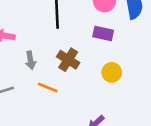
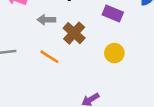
gray arrow: (31, 60) -> (46, 20), moved, turned 90

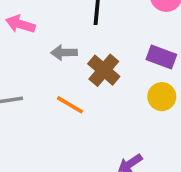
purple rectangle: (113, 14) -> (161, 57), moved

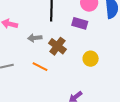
purple rectangle: (161, 57) -> (80, 23), moved

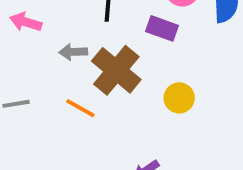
brown cross: (57, 46) -> (116, 70), size x1.4

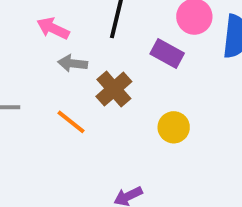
pink arrow: (26, 22) -> (53, 28), moved
brown cross: (116, 70) -> (114, 89), size x0.7

